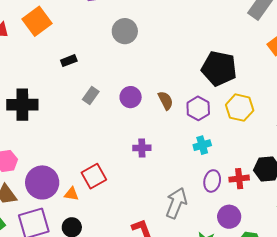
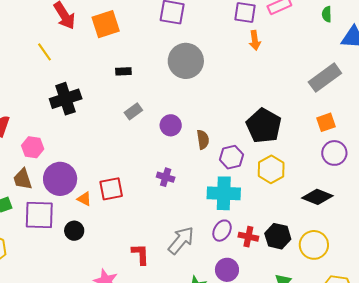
gray circle: (125, 31) -> (186, 61), size x1.4
black cross: (22, 105) -> (66, 99), turned -36
cyan cross: (202, 145) -> (224, 193), size x1.8

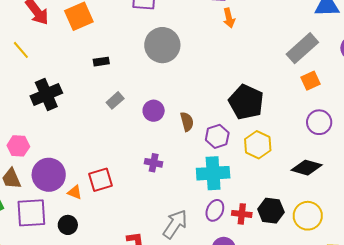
orange square: (326, 122) -> (311, 81), moved

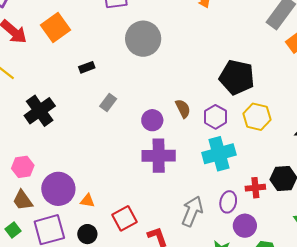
purple circle: (154, 111) -> (152, 120), moved
purple cross: (154, 163) -> (159, 156), size x1.8
red square: (100, 180) -> (124, 218), moved
purple ellipse: (215, 210) -> (228, 202), moved

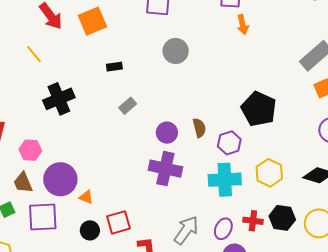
gray circle: (143, 39) -> (176, 51), size x0.7
yellow hexagon: (257, 117) -> (269, 173), moved
black circle: (87, 234) -> (90, 230), moved

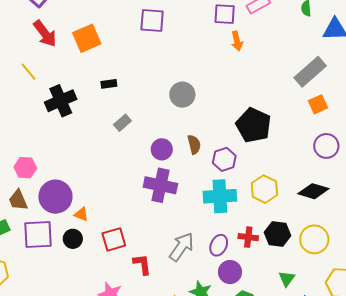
gray circle: (176, 51) -> (182, 95), moved
black cross: (59, 99) -> (61, 101), moved
black circle: (90, 230) -> (73, 239), moved

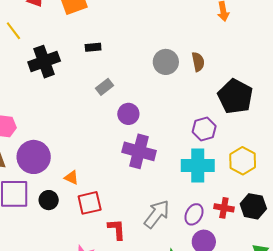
brown semicircle: (194, 144) -> (198, 62), moved
purple circle: (162, 149) -> (128, 114), moved
orange triangle: (81, 214) -> (71, 178), moved

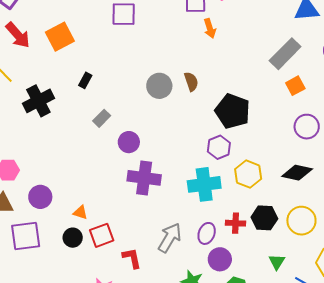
black rectangle: (93, 47) -> (85, 80), turned -49
purple hexagon: (204, 129) -> (219, 147), moved
purple circle: (34, 157) -> (40, 197), size x0.7
black circle: (49, 200) -> (73, 238), moved

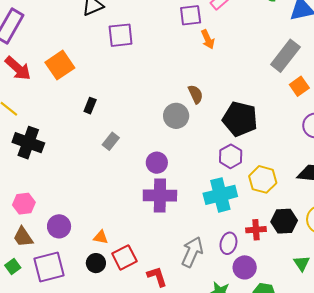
gray circle: (159, 86) -> (176, 116), moved
black cross: (38, 101) -> (28, 143), moved, turned -36
purple circle: (129, 142) -> (157, 163), moved

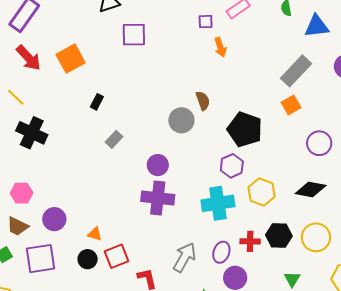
purple square: (191, 15) -> (206, 22), size x0.7
orange square: (299, 86) -> (291, 105), moved
brown trapezoid: (23, 237) -> (18, 226), turned -35

